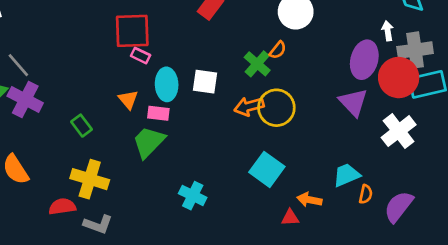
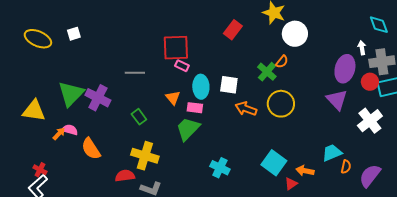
gray line: (18, 65) -> (135, 73), moved, turned -48
red circle: (399, 78) -> (370, 82), size x0.6
orange arrow: (249, 106) -> (246, 109), moved, turned 35
cyan square: (267, 169) -> (274, 163), moved
red triangle: (290, 218) -> (291, 184), turned -32

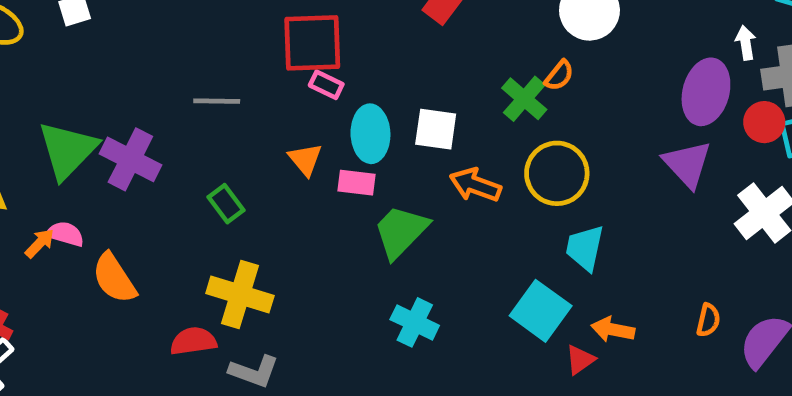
green trapezoid: (188, 129) -> (401, 232), moved
cyan trapezoid: (332, 153) -> (585, 248), moved, turned -55

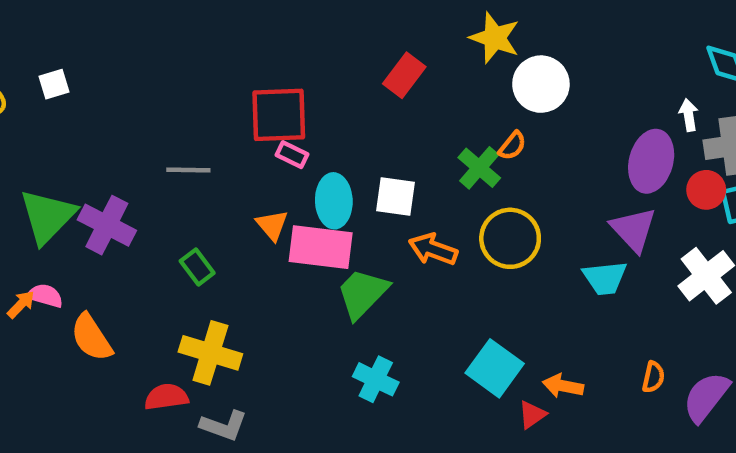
pink rectangle: (356, 183) -> (321, 247), size x1.8
cyan trapezoid: (585, 248) -> (605, 278), moved, turned -108

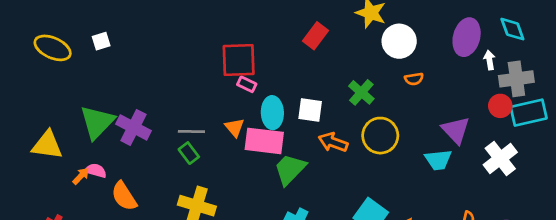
orange semicircle: (512, 146) -> (414, 79), moved, turned 42
purple ellipse: (651, 161) -> (467, 37), moved
gray line: (188, 170) -> (191, 132), moved

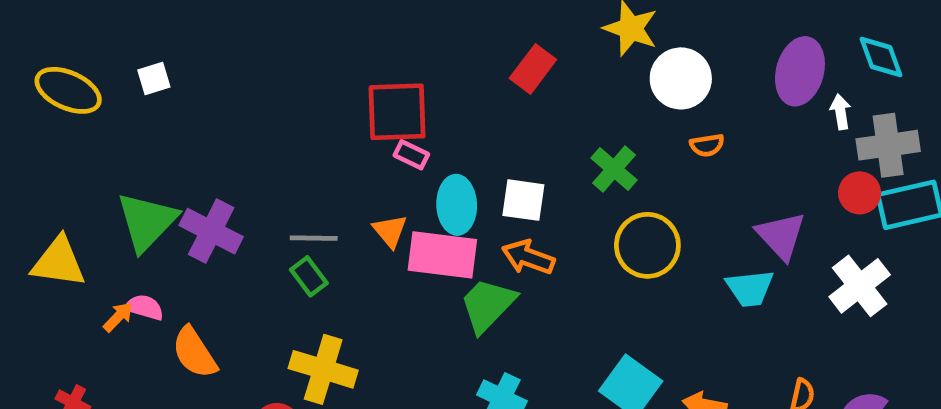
orange arrow: (333, 142) -> (528, 257), moved

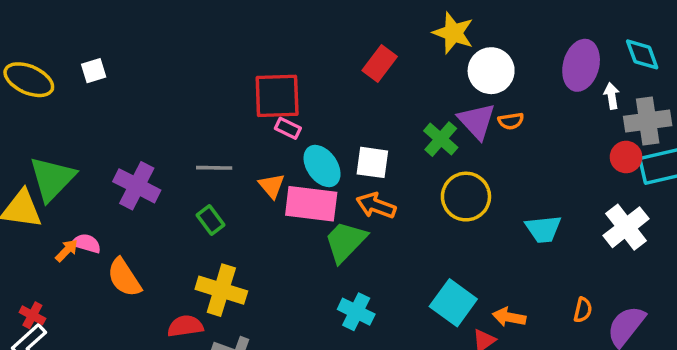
cyan ellipse: (457, 205) -> (322, 166), turned -33
green triangle: (147, 221) -> (52, 179), moved
purple triangle: (781, 236) -> (477, 121), moved
gray line: (314, 238) -> (214, 168), moved

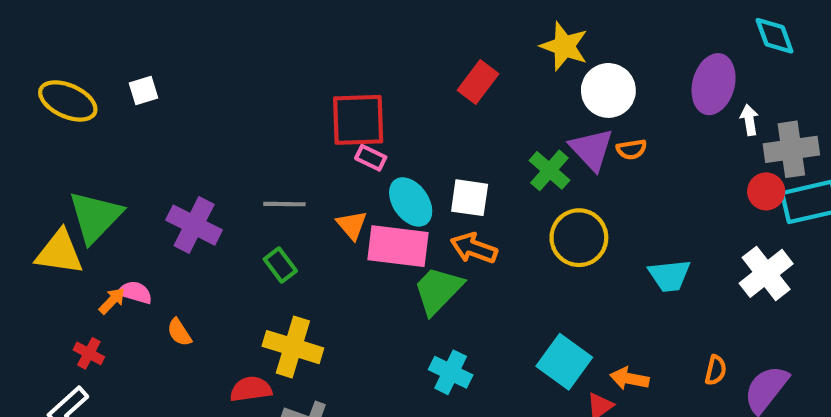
cyan diamond: (642, 54) -> (775, 36), moved
orange semicircle: (124, 278) -> (179, 332), size x0.6
red cross: (32, 315) -> (89, 353), moved

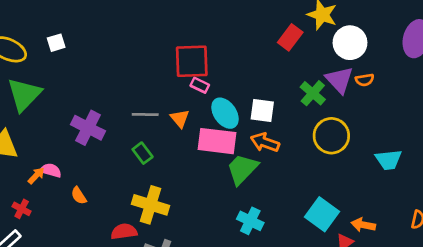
red rectangle: (478, 82) -> (290, 37), moved
green triangle: (95, 217) -> (24, 95), moved
orange triangle: (352, 225) -> (180, 118), moved

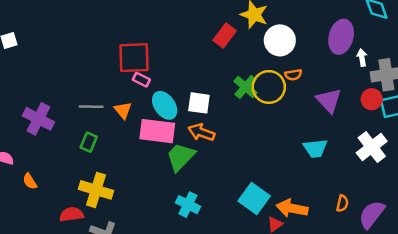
purple triangle: (339, 80) -> (329, 100), moved
yellow circle: (331, 136) -> (269, 87), moved
green rectangle: (143, 153) -> (89, 142), turned 60
orange arrow: (363, 225) -> (292, 208), size x1.4

